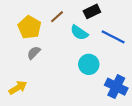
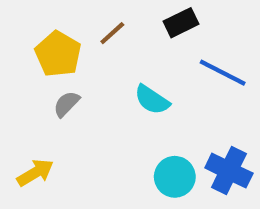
cyan semicircle: (79, 33) -> (152, 100), moved
cyan circle: (89, 64) -> (175, 177), moved

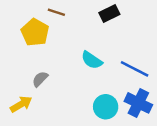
brown line: (112, 33) -> (56, 12), moved, turned 60
blue line: (223, 73) -> (135, 69), moved
gray semicircle: (66, 104) -> (40, 79), moved

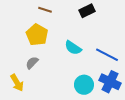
yellow pentagon: (35, 32) -> (37, 35), moved
yellow arrow: (21, 104) -> (17, 83), turned 90

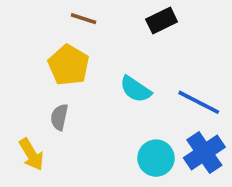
gray semicircle: (32, 63) -> (59, 117), turned -32
blue cross: (110, 82) -> (204, 152), turned 30

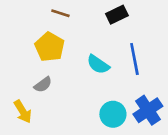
blue line: (199, 102) -> (134, 59), moved, turned 52
gray semicircle: (59, 117) -> (43, 85), turned -138

